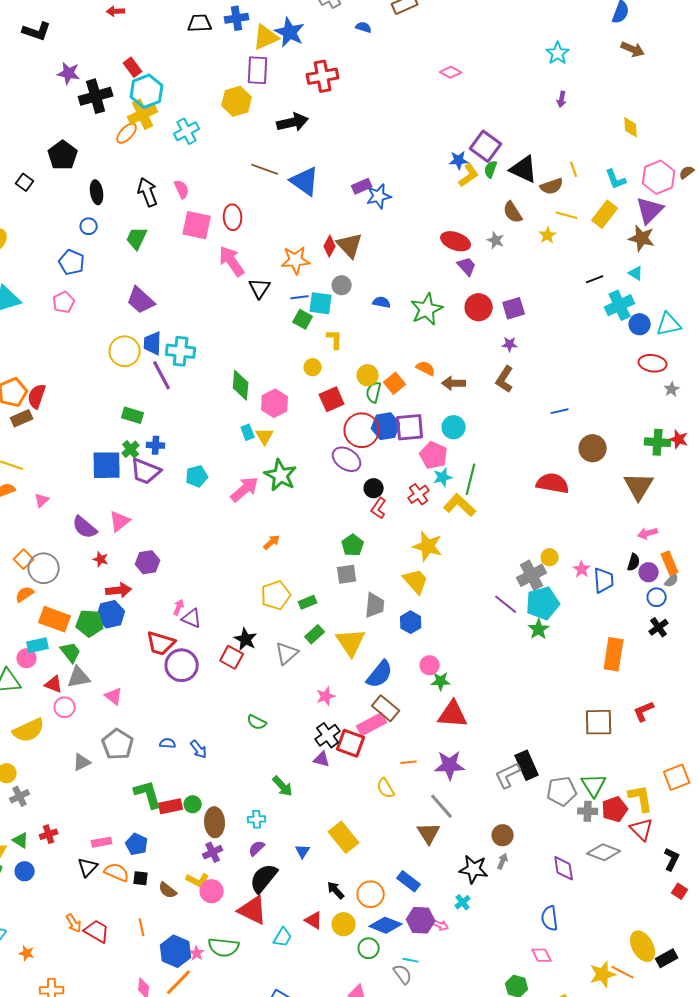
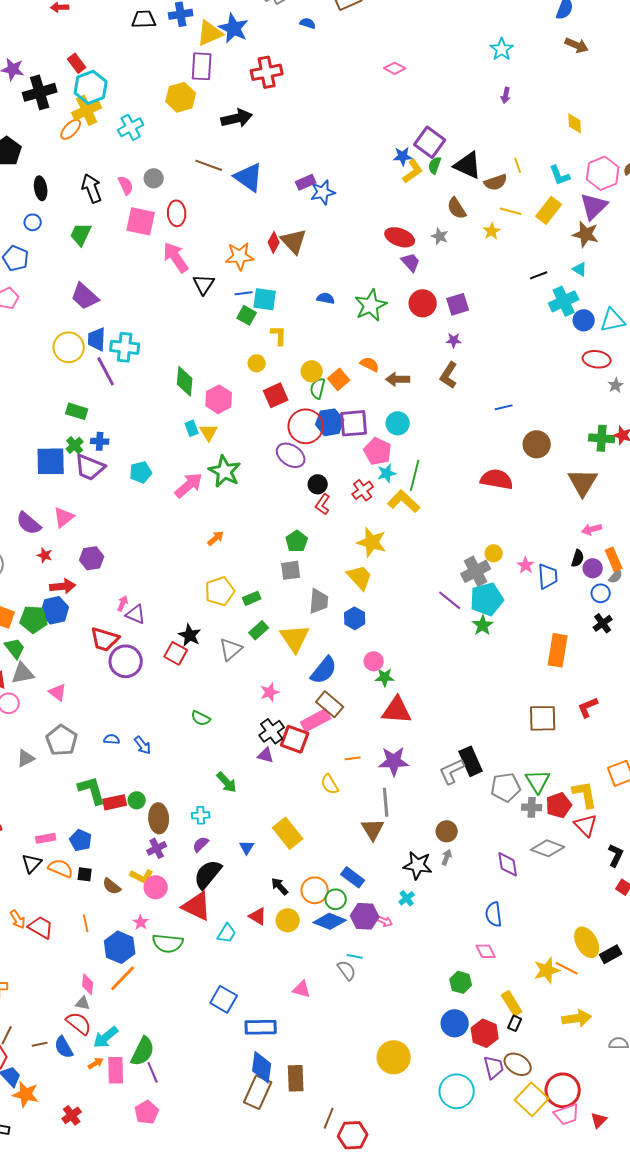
gray circle: (342, 285) -> (154, 178), moved
gray line: (442, 806) -> (386, 802), turned 36
green circle: (369, 948) -> (336, 899), moved
pink star: (197, 953) -> (141, 922), moved

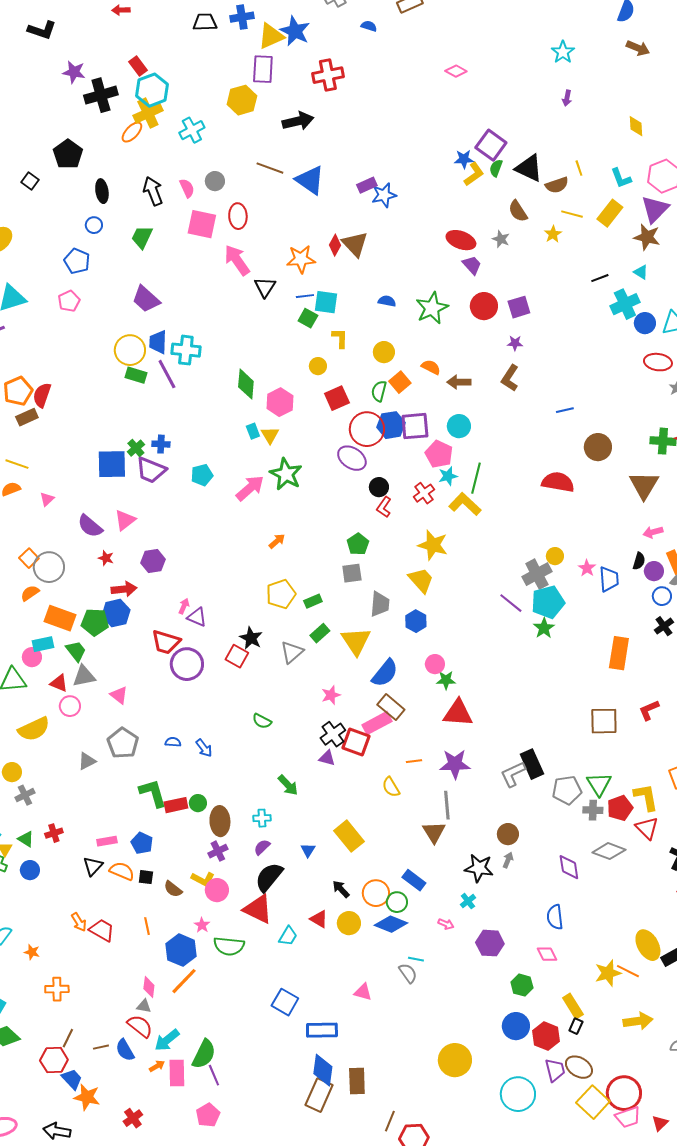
yellow circle: (312, 371) -> (384, 352), moved
green rectangle: (77, 411) -> (136, 375), moved
purple hexagon: (365, 916) -> (490, 943), moved

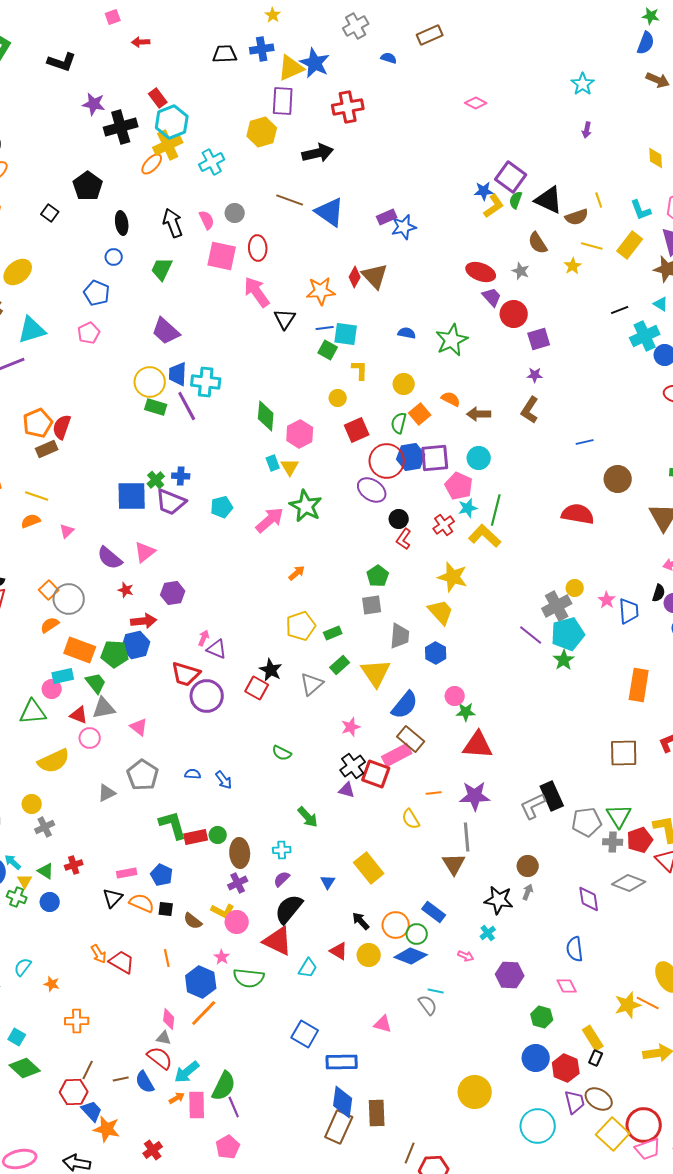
red circle: (484, 306) -> (514, 314), moved

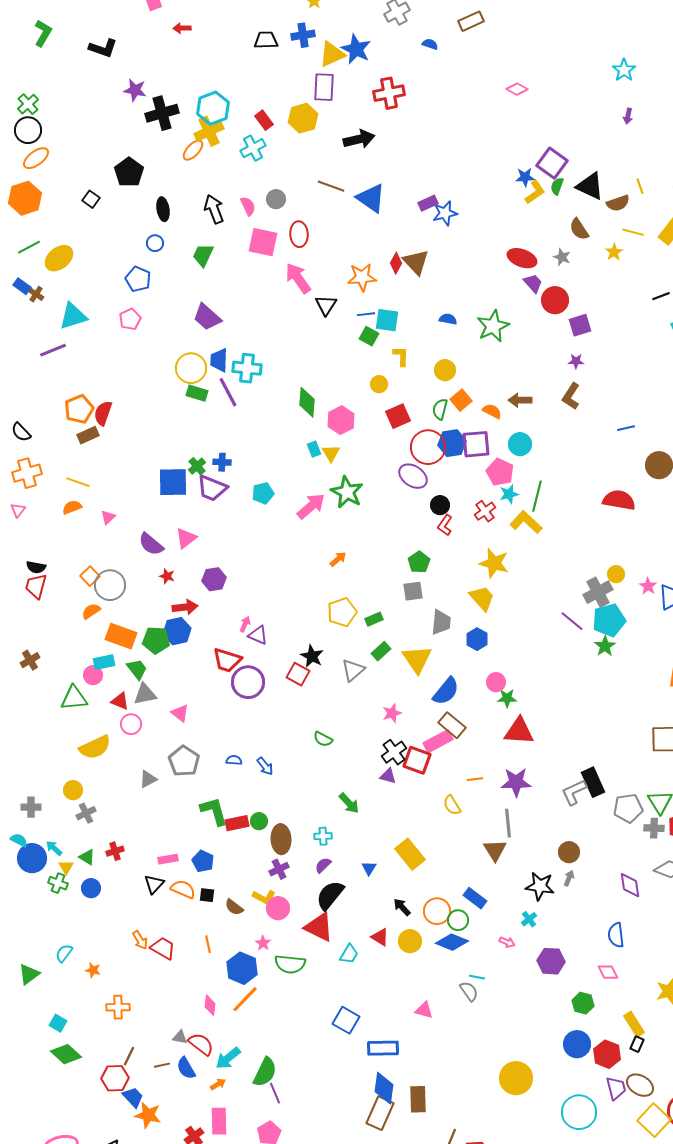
red rectangle: (158, 98) -> (264, 120), moved
orange semicircle: (451, 399) -> (492, 411), moved
gray triangle: (164, 1038) -> (180, 1037), moved
pink rectangle: (197, 1105) -> (219, 1121), moved

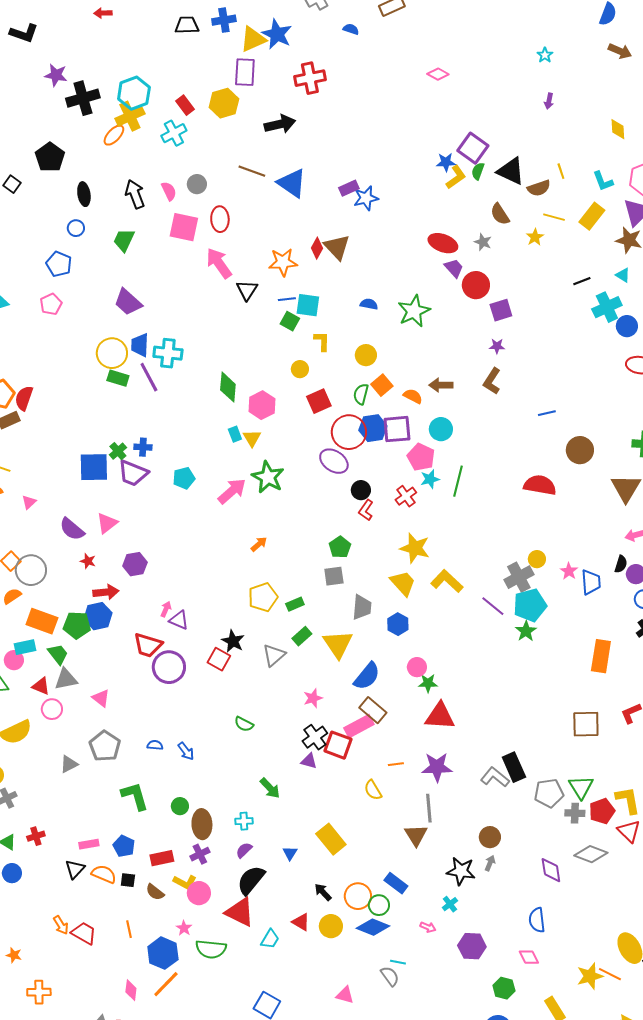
cyan star: (624, 70) -> (545, 55), size x0.7
yellow L-shape: (526, 522) -> (447, 581), moved
gray L-shape: (574, 792) -> (495, 777), turned 64
red rectangle: (237, 823) -> (162, 858), moved

